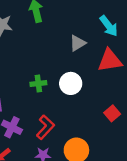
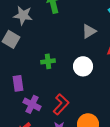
green cross: (38, 83) -> (48, 61), moved

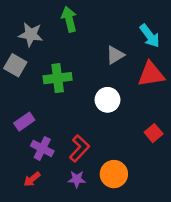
green cross: (48, 61) -> (58, 78), moved, size x1.5
purple rectangle: (18, 83) -> (24, 122), turned 63

